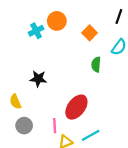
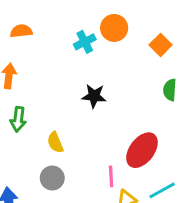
black star: (38, 79) -> (94, 96), moved
gray circle: (24, 126) -> (52, 178), moved

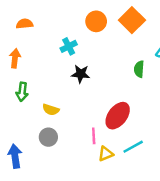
cyan cross: (85, 42) -> (69, 46), moved
orange square: (161, 45) -> (132, 20), moved, size x1.5
yellow semicircle: (55, 142) -> (51, 110), turned -49

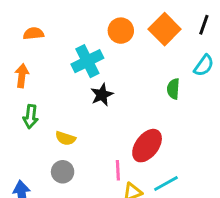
cyan cross: (69, 46) -> (87, 61), size x1.5
black star: (81, 74) -> (102, 95), turned -30

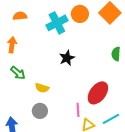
cyan cross: (87, 61) -> (57, 23), moved
green arrow: (31, 116) -> (18, 73), turned -56

